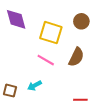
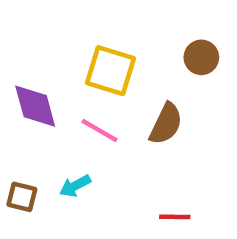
purple diamond: (16, 19) -> (35, 106), moved
brown circle: (81, 21) -> (201, 57), moved

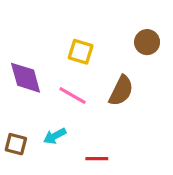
yellow square: (111, 71) -> (81, 52), size x0.7
red line: (175, 217) -> (97, 159), moved

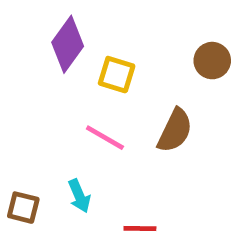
purple diamond: (26, 78) -> (68, 44), moved, turned 51
cyan arrow: (55, 136) -> (79, 196), turned -85

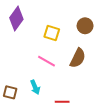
purple diamond: (68, 44) -> (16, 18), moved
brown circle: (212, 61) -> (85, 26), moved

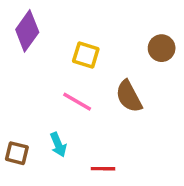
brown circle: (85, 26) -> (162, 48), moved
brown semicircle: (78, 58) -> (129, 96), turned 126

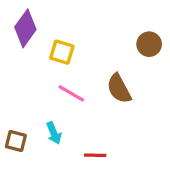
yellow square: (86, 55) -> (62, 52), moved

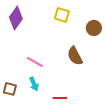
yellow square: (62, 52) -> (62, 15), moved
pink line: (71, 93) -> (35, 62), moved

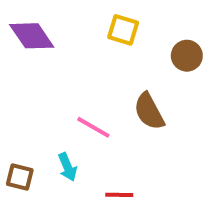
purple diamond: (16, 18) -> (32, 36), turned -70
pink line: (35, 62) -> (93, 127), moved

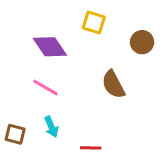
purple diamond: (32, 36) -> (50, 47), moved
pink line: (93, 127) -> (45, 87), moved

